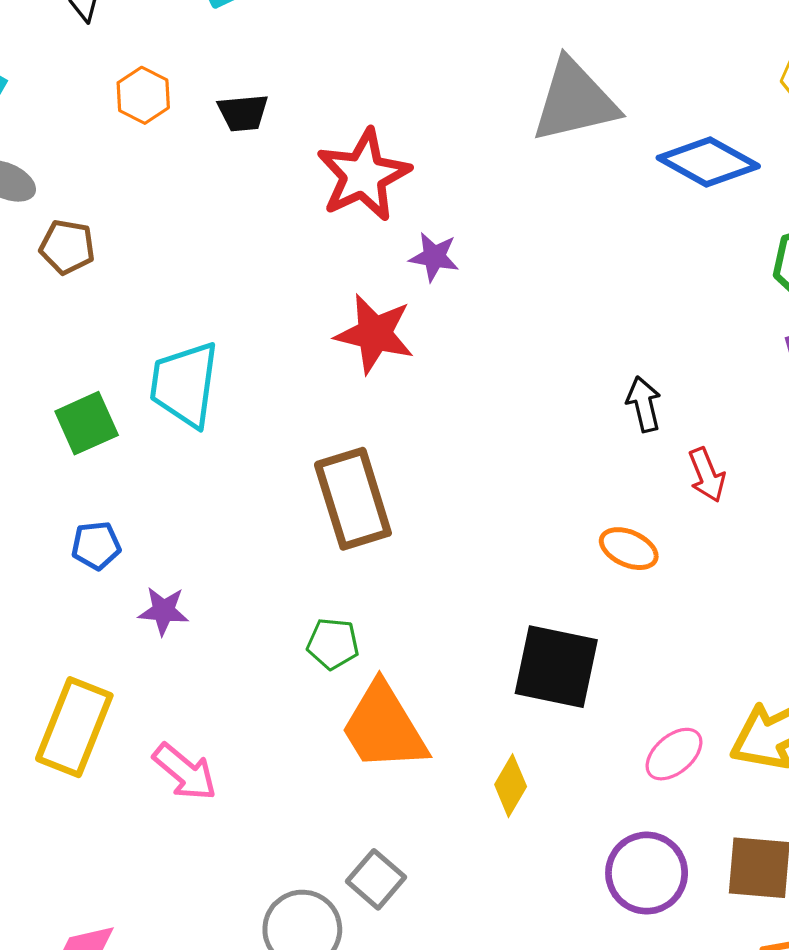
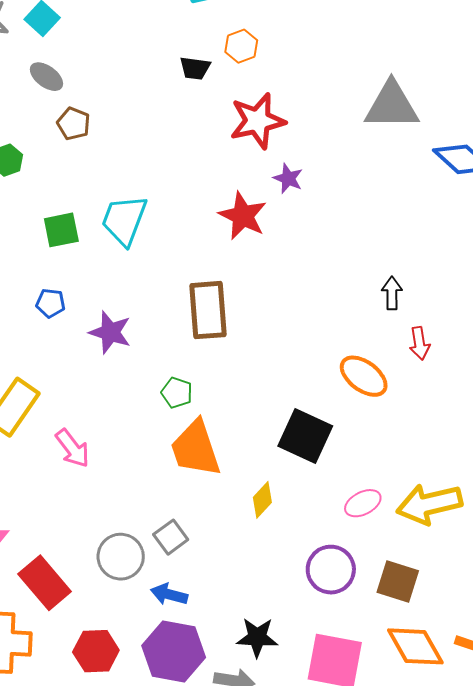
orange hexagon: (143, 95) -> (241, 46), moved
orange ellipse: (629, 549) -> (364, 376), size x1.4
purple star: (164, 611) -> (110, 332), moved, size x1.4

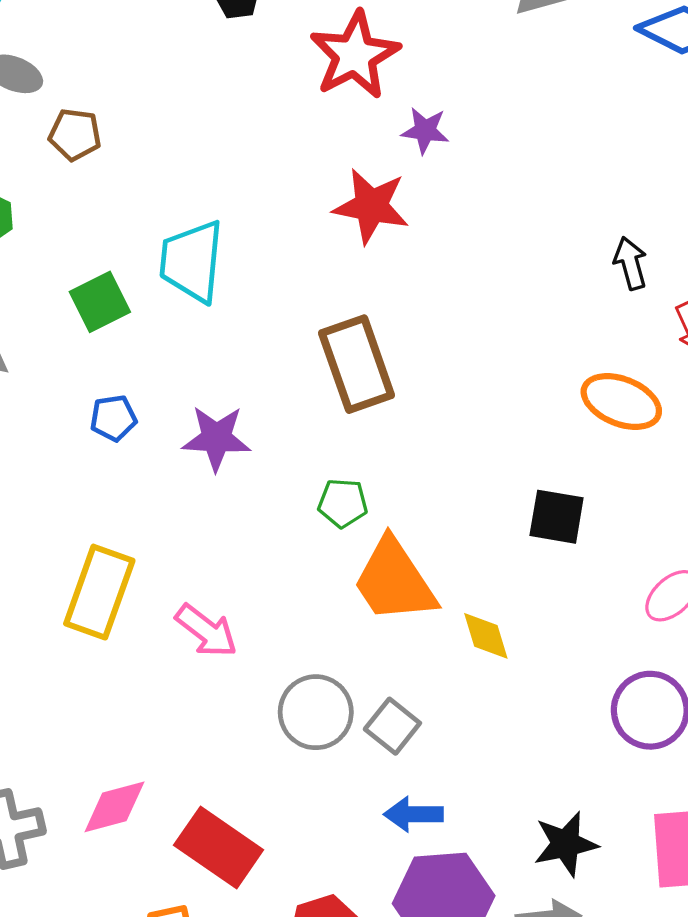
black square: (305, 436) -> (557, 517), size x0.7
yellow diamond: (262, 500) -> (486, 636), moved, turned -45
gray circle: (121, 557) -> (316, 712), moved

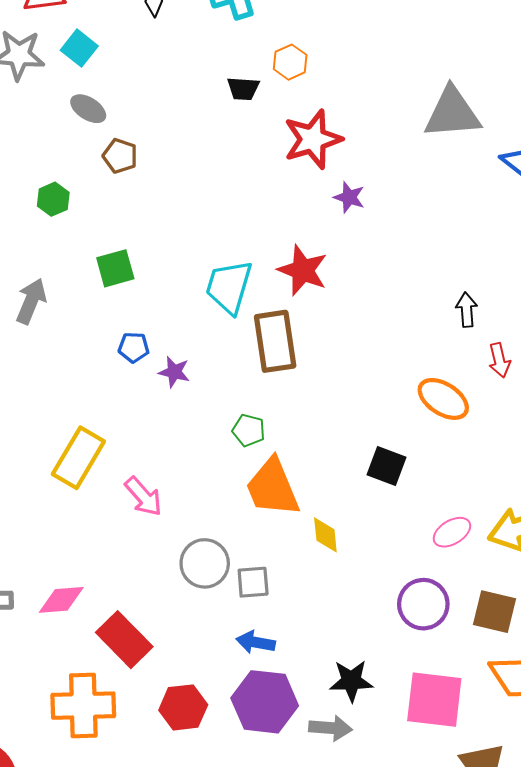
red star: (371, 206) -> (303, 270), moved
cyan trapezoid: (192, 261) -> (229, 287), moved
blue pentagon: (113, 418) -> (134, 347), moved
purple star: (216, 438) -> (174, 372), size x0.7
gray square: (392, 726) -> (253, 582), turned 36

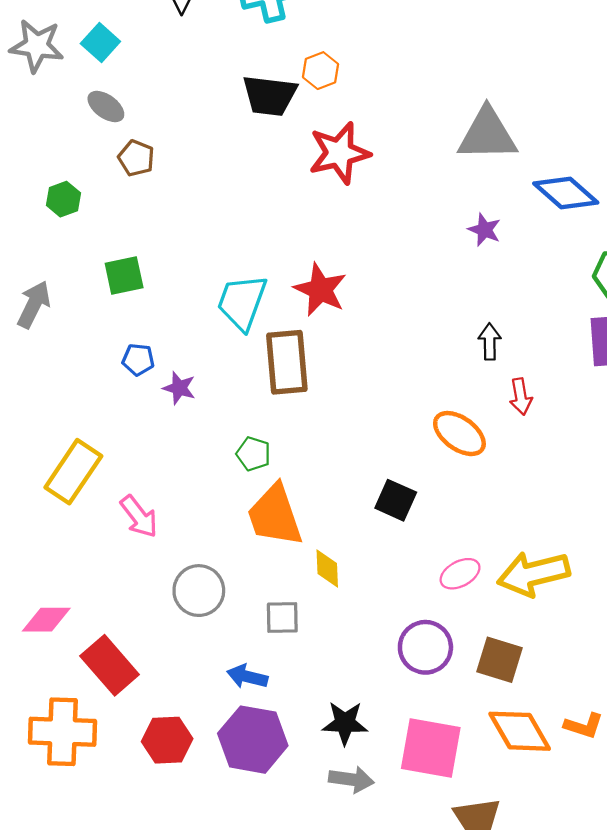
black trapezoid: (243, 89) -> (270, 95), size x1.6
purple star: (349, 197) -> (484, 230), moved
gray square: (253, 582) -> (282, 617), moved
gray arrow: (330, 728) -> (351, 779), moved

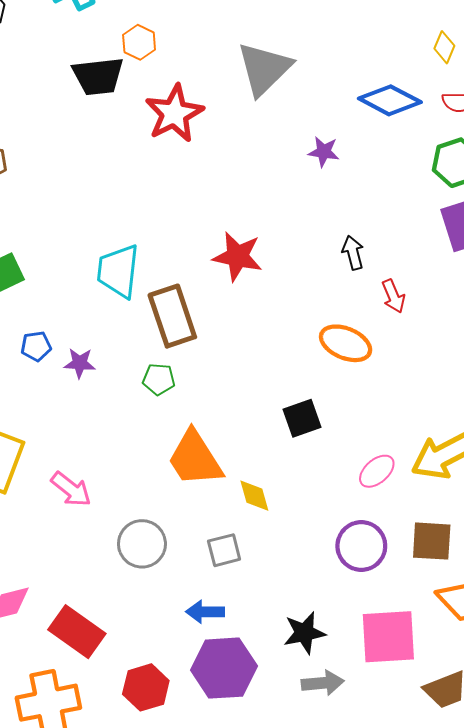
gray triangle: (487, 134) -> (264, 69), moved, turned -30
red star: (320, 290) -> (238, 256), moved
green pentagon: (253, 454) -> (159, 379), moved
black square: (396, 500) -> (302, 418), turned -30

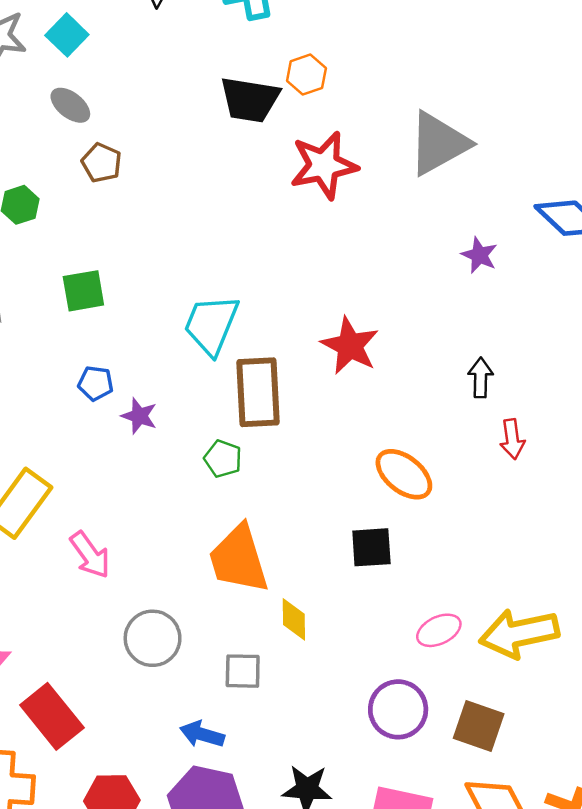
orange ellipse: (346, 343) -> (404, 474), moved

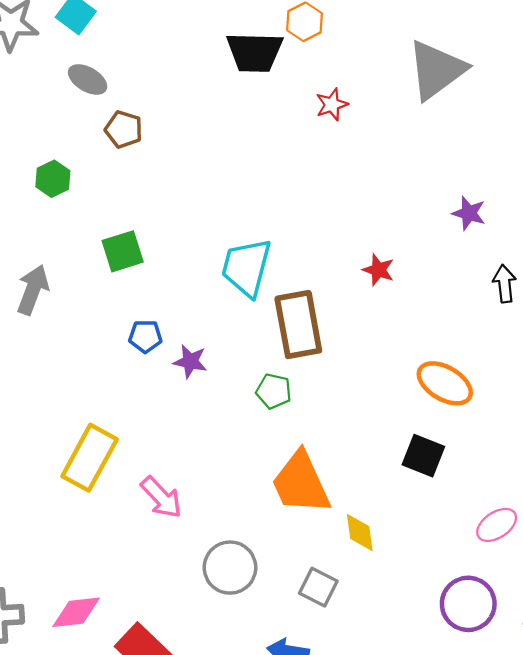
red star: (324, 165) -> (332, 105), size x0.5
purple star: (479, 255) -> (469, 213), moved
red star: (350, 346) -> (378, 270), size x0.6
black square: (371, 547) -> (423, 456), turned 33
gray square: (243, 671) -> (318, 587), turned 33

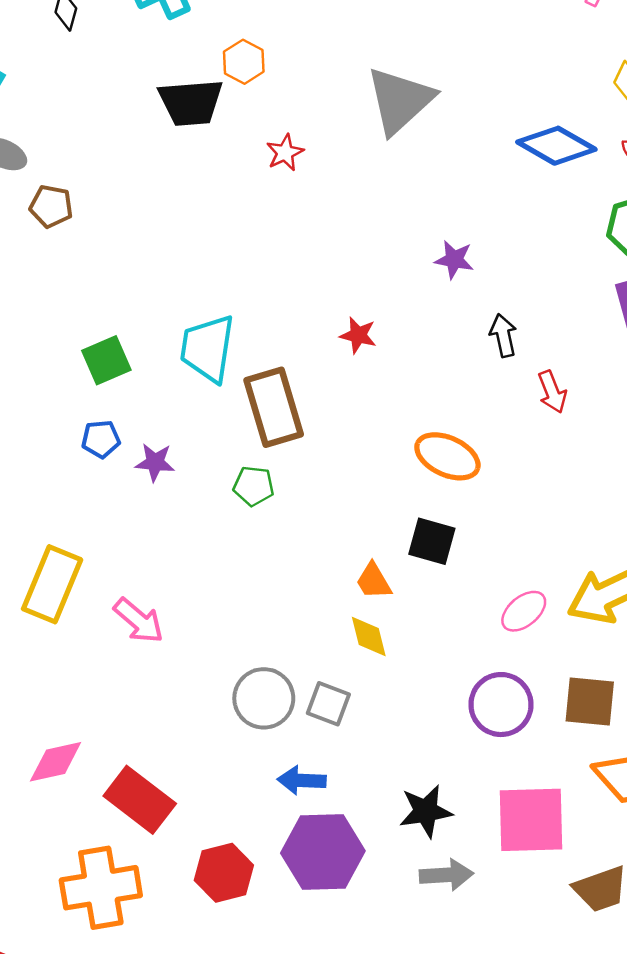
green square: (123, 251) -> (106, 360), moved
orange trapezoid: (301, 483) -> (374, 581), moved, size x0.5
gray circle: (230, 568) -> (264, 698), moved

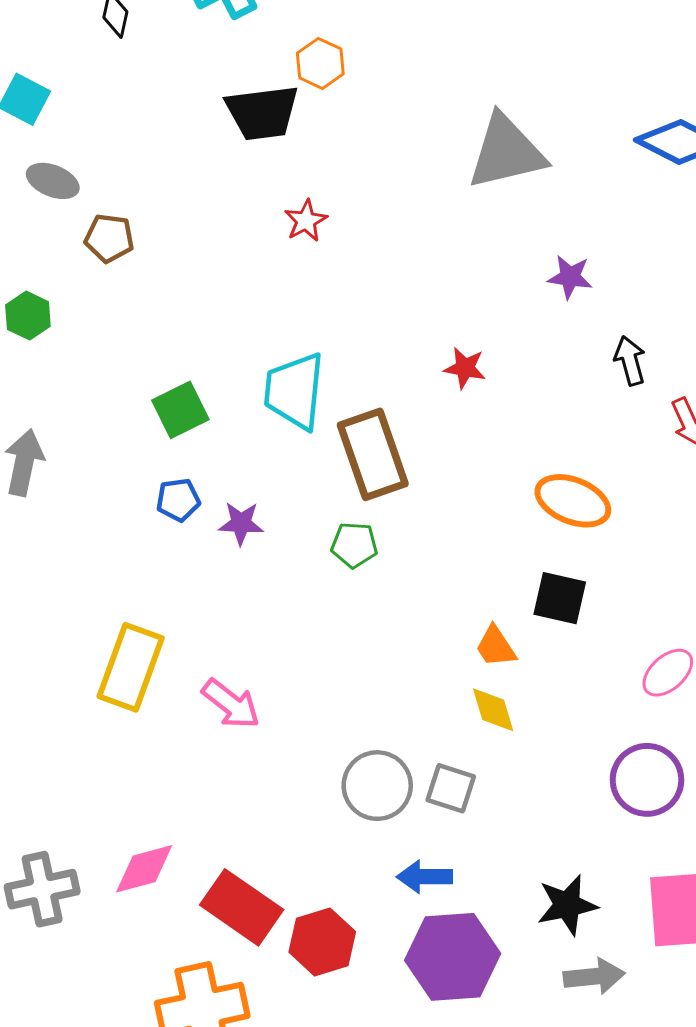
gray triangle: (400, 100) -> (506, 152), moved, turned 32
red star: (285, 153) -> (306, 221), moved
red hexagon: (224, 873) -> (322, 942), moved

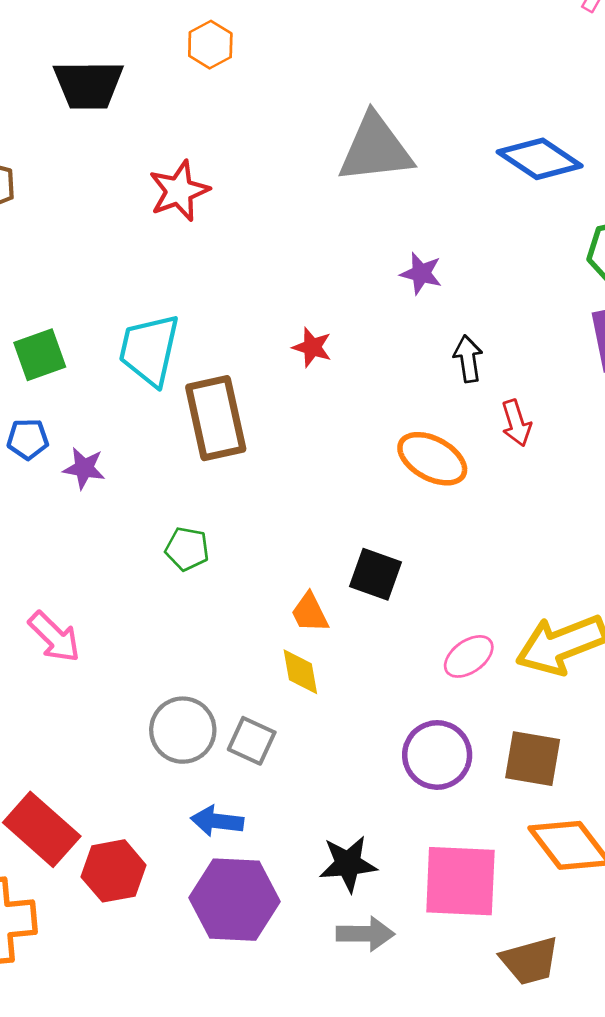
black trapezoid: (262, 113) -> (88, 85), moved
red star: (306, 221) -> (179, 191), size x1.5
orange ellipse: (573, 501) -> (432, 459), moved
green pentagon: (354, 545) -> (187, 549), moved

